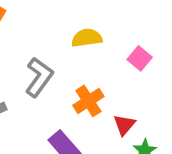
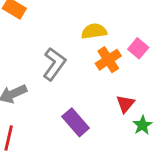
orange cross: (88, 101) -> (108, 60), moved

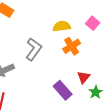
pink square: (138, 48) -> (93, 23), moved
purple rectangle: (76, 122) -> (63, 90), moved

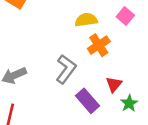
gray L-shape: (34, 49) -> (66, 69), moved

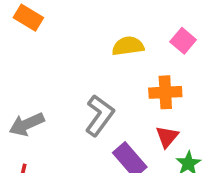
orange cross: (99, 45) -> (165, 92), moved, turned 30

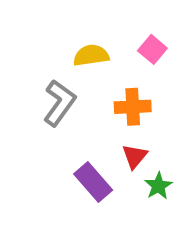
gray L-shape: (100, 115) -> (59, 103), moved

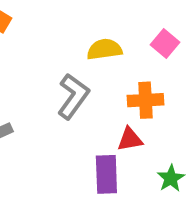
red triangle: (135, 156) -> (130, 139), moved, turned 40
purple rectangle: (93, 182) -> (106, 174), turned 39

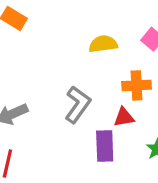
gray L-shape: (73, 96) -> (78, 105), moved

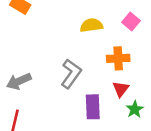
red triangle: (124, 117) -> (121, 89), moved, turned -42

